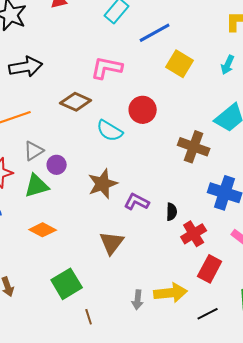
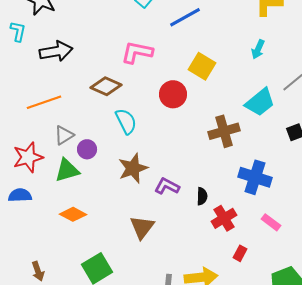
yellow square: (180, 64) -> (202, 66), moved
cyan semicircle: (110, 131) -> (126, 121), moved, turned -148
brown cross: (194, 147) -> (224, 131), turned -36
red rectangle: (210, 269) -> (240, 253), size x0.6

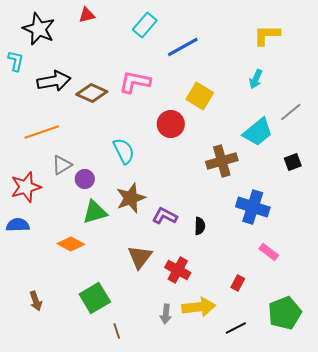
brown diamond: (106, 86) -> (92, 93), moved
green triangle: (67, 170) -> (95, 212), moved
red cross: (224, 218) -> (178, 270), moved, turned -30

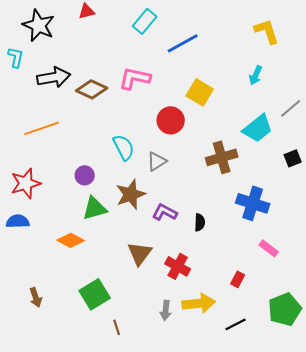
yellow L-shape: (267, 35) -> (267, 31), turned 72
gray triangle: (62, 165) -> (157, 161), moved

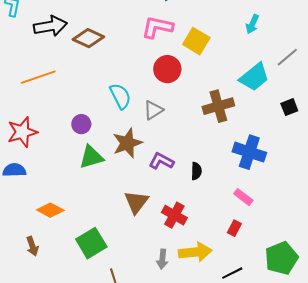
pink L-shape: (135, 78) -> (157, 27), moved
orange diamond: (71, 240) -> (50, 210), moved
pink rectangle: (269, 248) -> (243, 197), moved

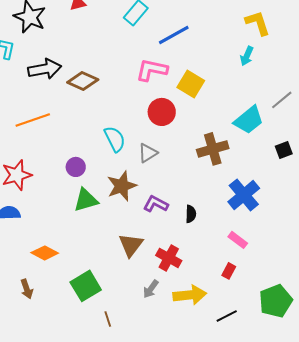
cyan arrow: (252, 24) -> (247, 56), moved
blue cross: (249, 152) -> (244, 195), turned 32
gray arrow: (162, 259) -> (151, 289), moved, turned 30

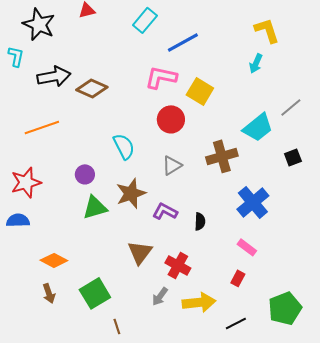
gray triangle: (148, 153) -> (172, 165), moved
brown arrow: (27, 289) -> (49, 293), moved

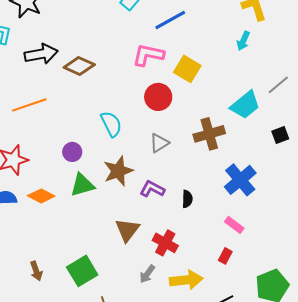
orange diamond: (54, 260) -> (41, 196), moved

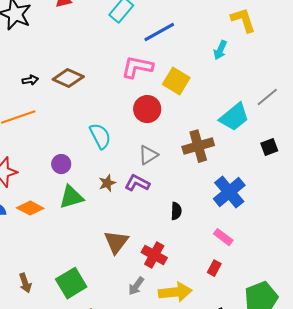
cyan arrow: (243, 41) -> (220, 50), moved
black arrow: (41, 54) -> (30, 80), moved, size x0.5
brown star: (118, 171) -> (107, 183), size x0.6
purple L-shape: (152, 189) -> (137, 183), moved

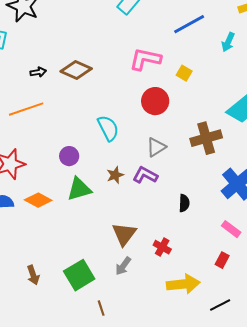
blue line: (159, 32) -> (189, 24), moved
yellow square: (176, 81) -> (184, 73), size x0.6
red cross: (154, 255) -> (162, 247), size x0.7
gray arrow: (136, 286) -> (123, 266), moved

